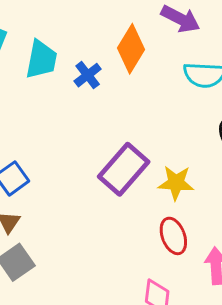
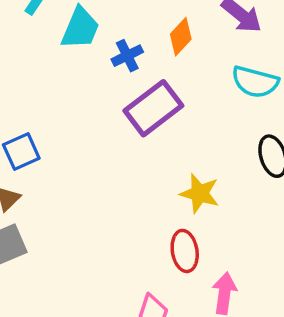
orange diamond: (131, 49) -> (181, 37), size x0.7
purple rectangle: (124, 169) -> (153, 108), moved

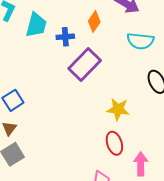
blue cross: (127, 56) -> (65, 37), turned 30

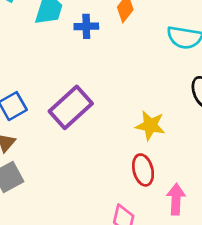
purple rectangle: (85, 65) -> (71, 107), moved

